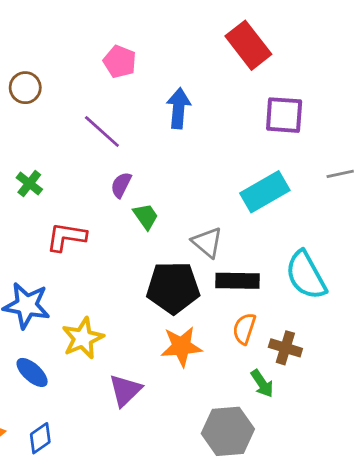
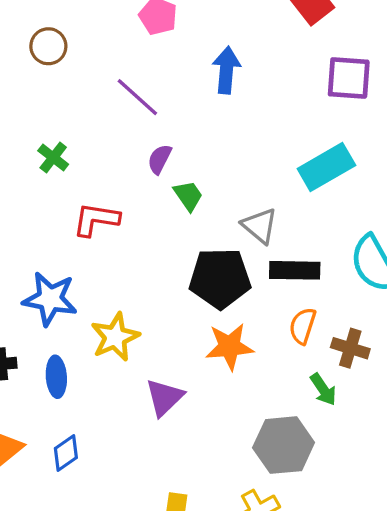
blue ellipse: (32, 372) -> (56, 377), turned 44

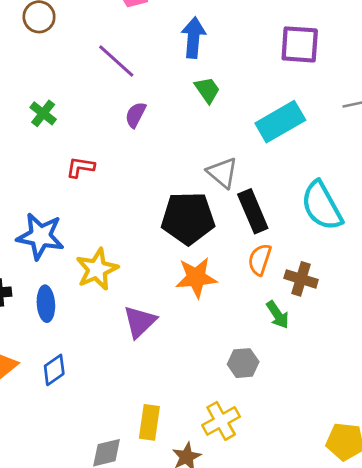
green trapezoid: (188, 196) -> (207, 90), moved
red L-shape: (96, 219) -> (80, 167), size x0.7
black rectangle: (295, 270) -> (253, 211), turned 66
gray hexagon: (284, 445) -> (243, 363), size x0.6

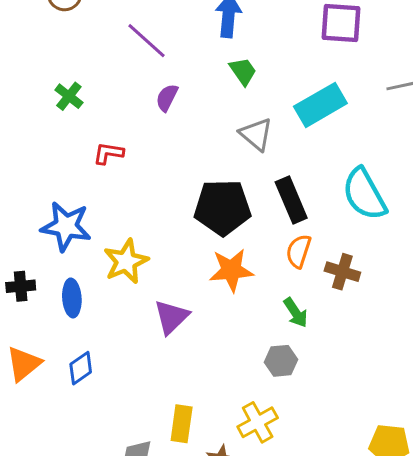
gray triangle: (222, 173) -> (256, 134), moved
green arrow: (278, 315) -> (296, 313), moved

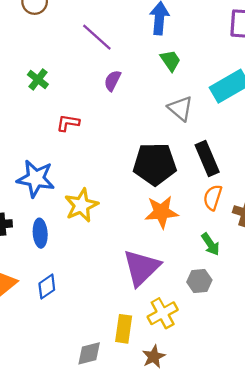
purple triangle: (171, 317) -> (141, 268), moved, size x1.4
yellow cross: (258, 422) -> (163, 313), moved

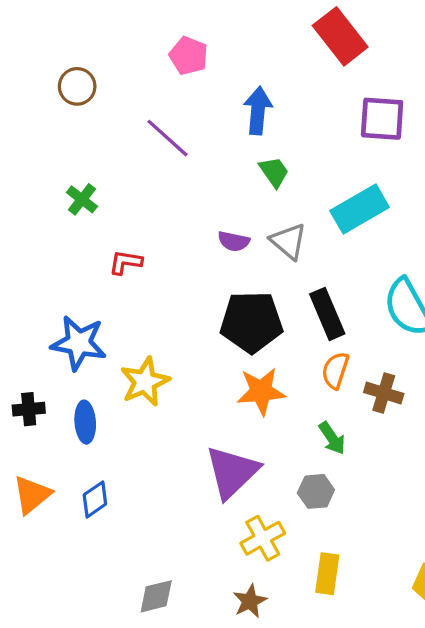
purple semicircle: (113, 81) -> (234, 241), moved, turned -105
yellow rectangle: (124, 329) -> (327, 574), moved

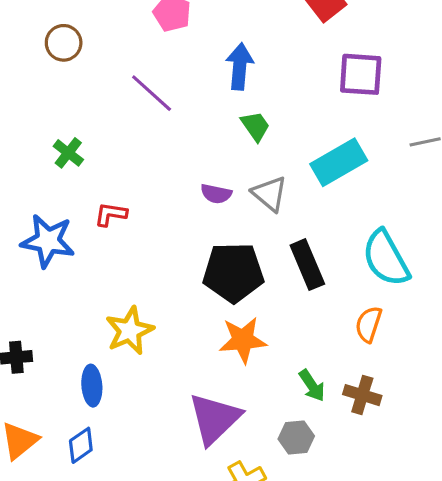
blue star: (79, 343) -> (48, 241), moved
orange semicircle: (335, 370) -> (369, 324), moved
brown cross: (384, 393) -> (362, 395), moved
blue ellipse: (85, 422) -> (92, 386), moved

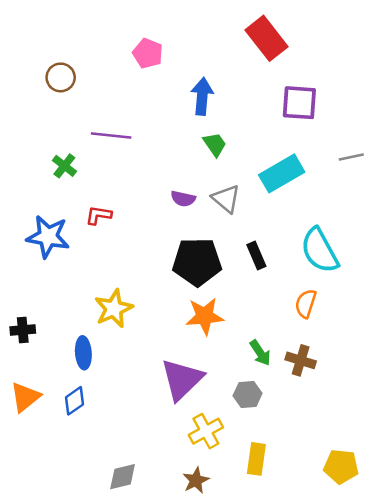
purple line: (152, 93) -> (111, 136), moved, turned -36
black rectangle: (307, 265) -> (256, 256), size x0.7

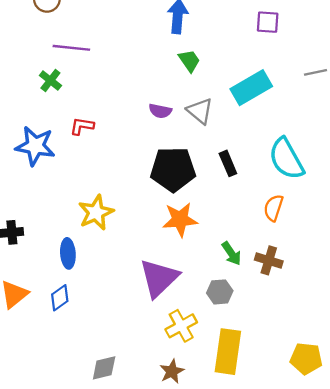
purple square: (299, 103) -> (268, 22), size x0.7
purple line: (111, 136) -> (71, 48), moved
yellow rectangle: (256, 459) -> (228, 352), size x1.5

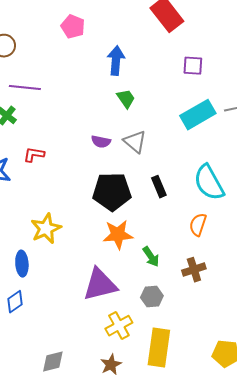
cyan rectangle: (251, 88) -> (198, 115), moved
green arrow: (231, 253) -> (151, 257), moved
brown cross: (269, 260) -> (194, 270), turned -35
purple triangle: (159, 278) -> (100, 285), turned 30

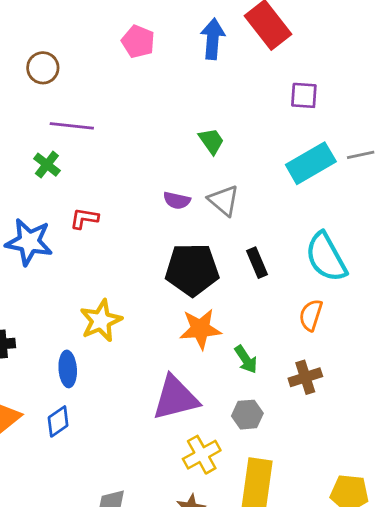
blue arrow: (116, 61) -> (213, 39), moved

